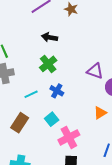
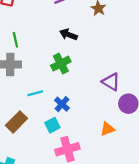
blue cross: (57, 91) -> (62, 104), moved

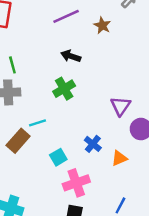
purple triangle: (111, 82) -> (120, 106), turned 36
blue cross: (62, 104) -> (93, 144), moved
brown rectangle: (17, 122) -> (18, 141), moved

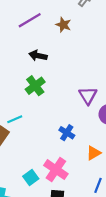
cyan square: (58, 157) -> (31, 178), moved
orange triangle: (119, 158) -> (94, 153), moved
pink cross: (76, 183) -> (56, 170), turned -30

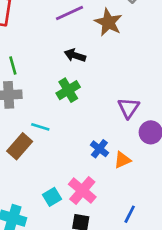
brown star: (63, 25) -> (108, 22), size x1.5
cyan line: (15, 119) -> (40, 127), turned 35
orange triangle: (94, 153) -> (122, 160), moved

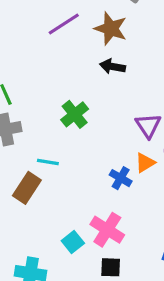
black arrow: (75, 55) -> (113, 66), moved
orange triangle: (122, 160) -> (145, 163), moved

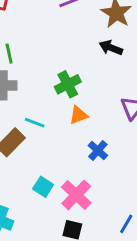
orange triangle: (145, 163) -> (79, 115), moved
cyan square: (73, 242) -> (43, 187), moved, turned -30

